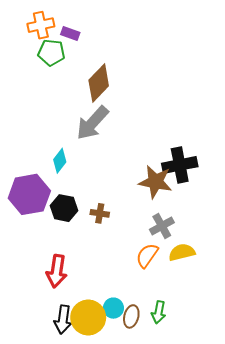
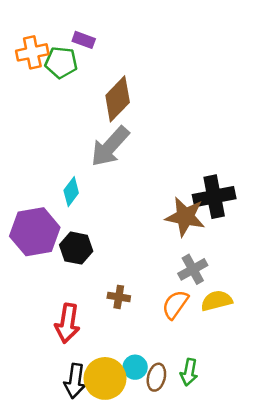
orange cross: (41, 25) -> (32, 52), moved
brown cross: (100, 213) -> (119, 297), moved

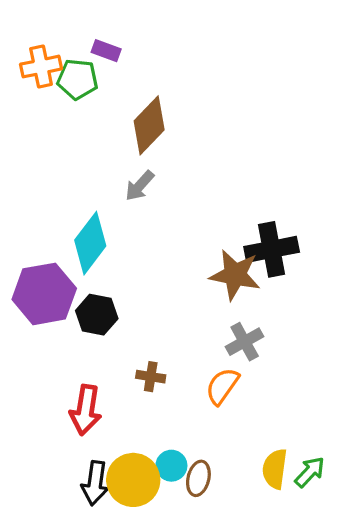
gray arrow: (110, 146) -> (140, 186), size x0.6
cyan diamond: (71, 192) -> (90, 243), size x1.6
yellow semicircle: (217, 301) -> (275, 469), moved, turned -68
green arrow: (189, 372) -> (310, 472), moved, turned -148

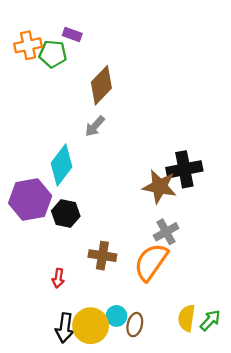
brown cross: (151, 377) -> (102, 256), size x1.4
orange semicircle: (222, 386) -> (151, 262), size x1.5
red arrow: (86, 410) -> (58, 278), size x0.6

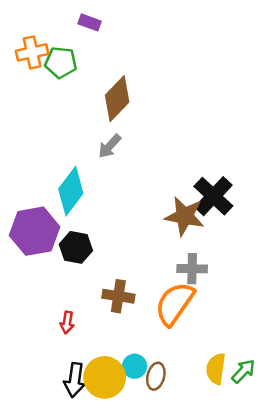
purple rectangle: (72, 35) -> (90, 22), moved
black cross: (184, 169) -> (213, 196), turned -36
gray cross: (166, 232) -> (192, 269), turned 30

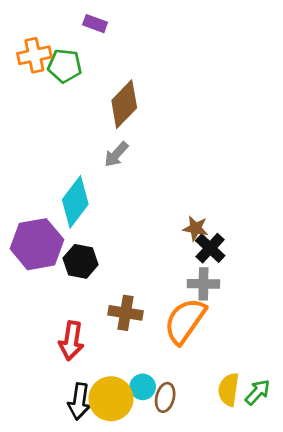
black cross: (213, 196) -> (210, 248), moved, size x0.7
brown star: (185, 216) -> (196, 228), size x0.6
red arrow: (67, 322) -> (71, 341), size x1.6

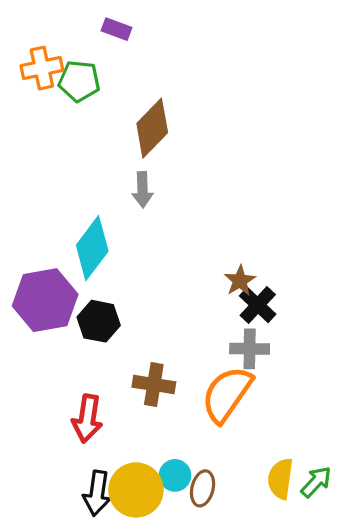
gray arrow: (116, 154) -> (142, 190), turned -44
brown star: (196, 228) -> (240, 281), turned 30

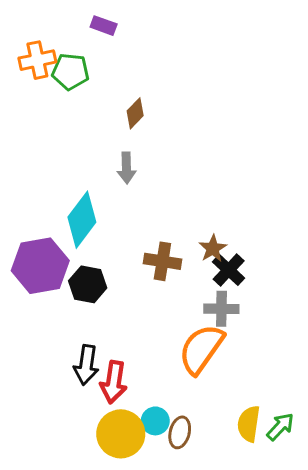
brown diamond: (152, 128) -> (135, 113), size x0.6
brown cross: (154, 385) -> (162, 261), moved
red arrow: (87, 419) -> (114, 382), moved
black arrow: (97, 493) -> (86, 365), moved

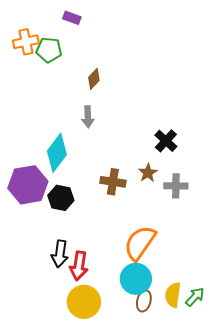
black cross: (229, 270) -> (166, 141), moved
gray cross: (221, 309) -> (176, 186), moved
cyan circle: (155, 421) -> (136, 279), moved, size x1.6
brown ellipse: (180, 432) -> (144, 301), moved

